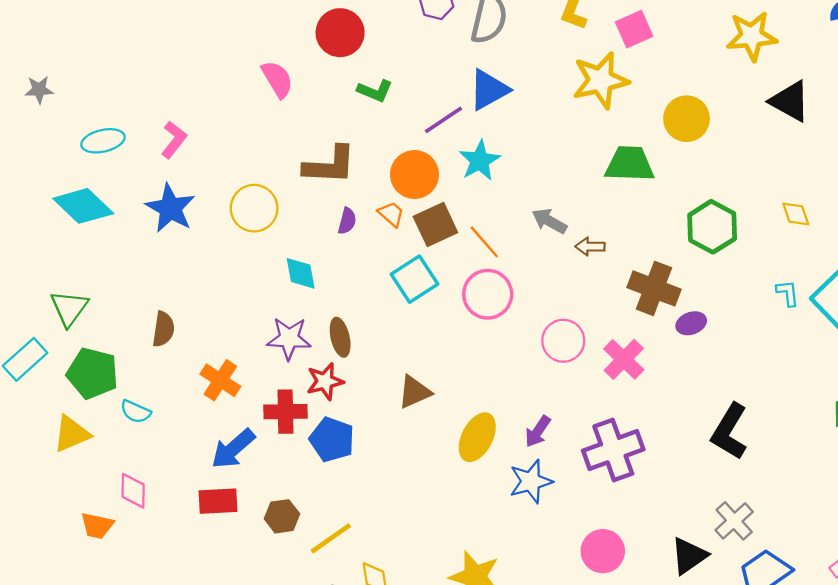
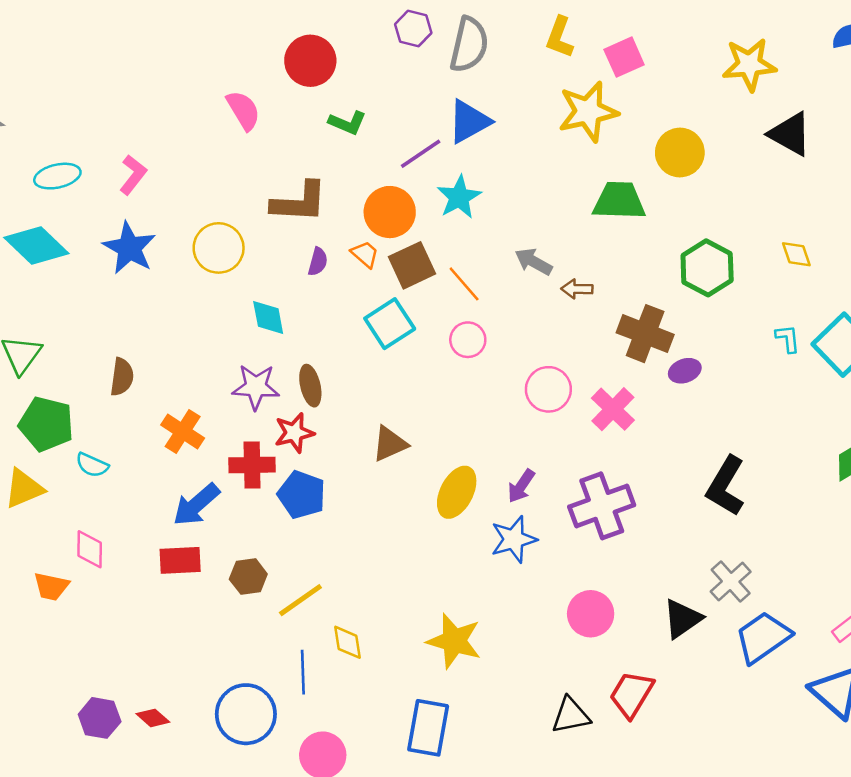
pink circle: (488, 294) -> (468, 340), size x0.7

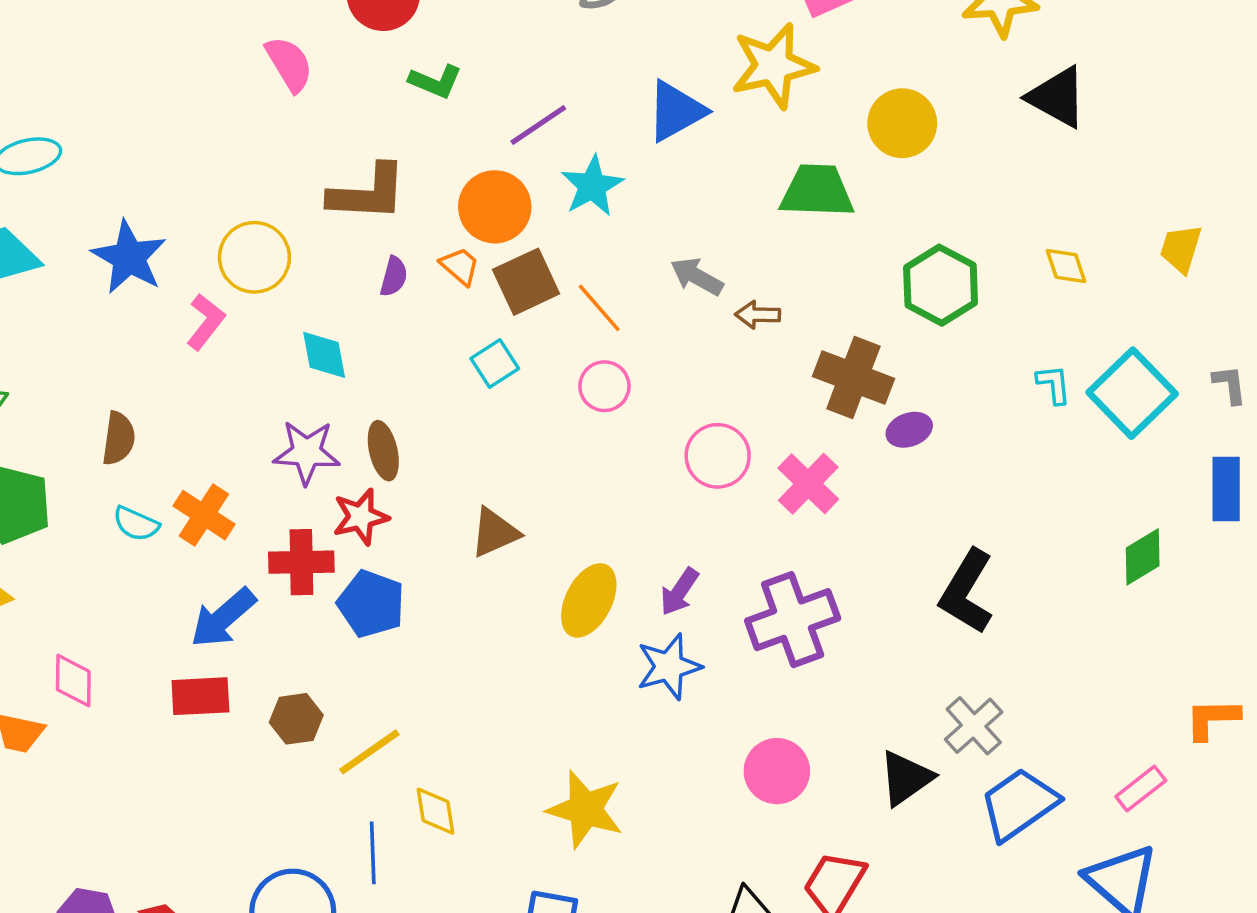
blue triangle: (469, 122) -> (676, 111), moved
pink L-shape: (133, 175) -> (206, 322), moved
cyan square: (390, 324) -> (495, 364), size x0.7
cyan semicircle: (92, 465) -> (136, 524), moved

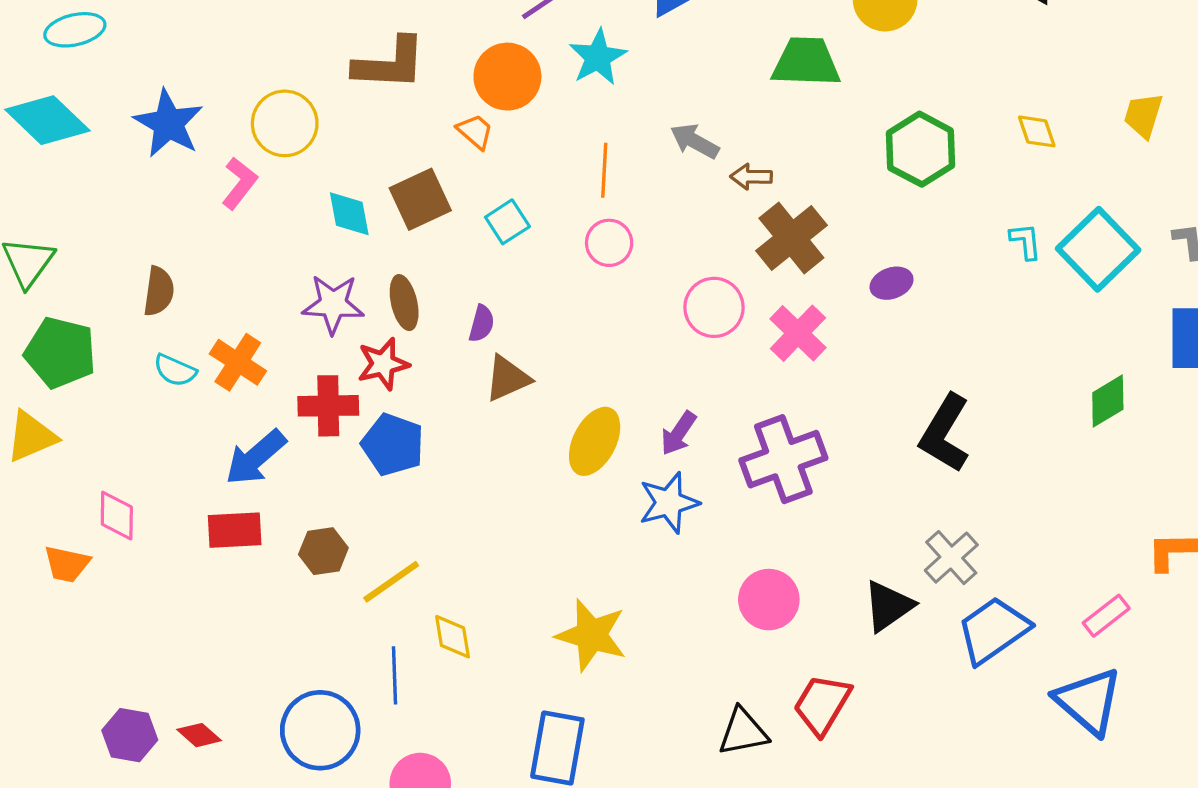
purple semicircle: (394, 276) -> (482, 324), moved
brown square: (526, 282) -> (420, 199), moved
orange line: (599, 308) -> (604, 170), turned 44
brown cross: (853, 377) -> (791, 238), moved, turned 30

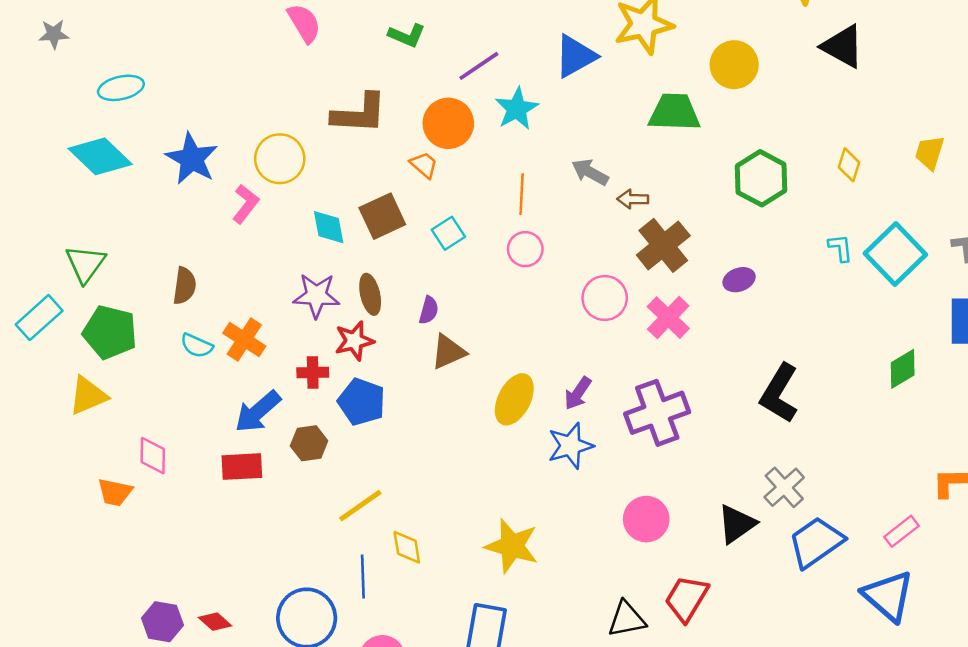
yellow diamond: (1037, 131) -> (849, 165), turned 36
red cross: (328, 406) -> (313, 372), size x0.7
brown hexagon: (323, 551) -> (309, 443), moved

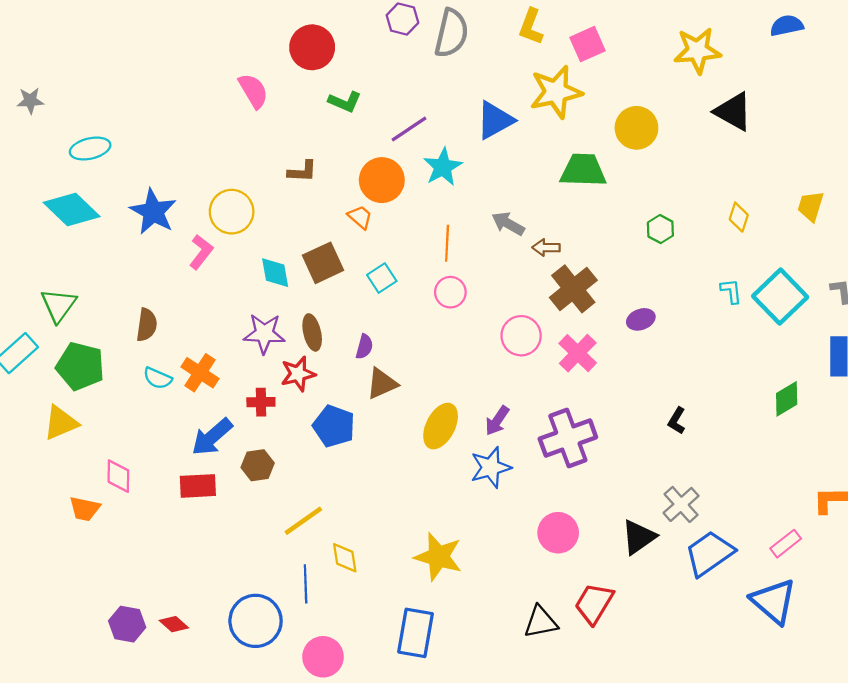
brown L-shape: (359, 114) -> (302, 171), size x0.6
green hexagon: (761, 178) -> (660, 229), size x0.6
black L-shape: (779, 393) -> (677, 421), size x0.5
blue pentagon: (362, 402) -> (334, 426), moved

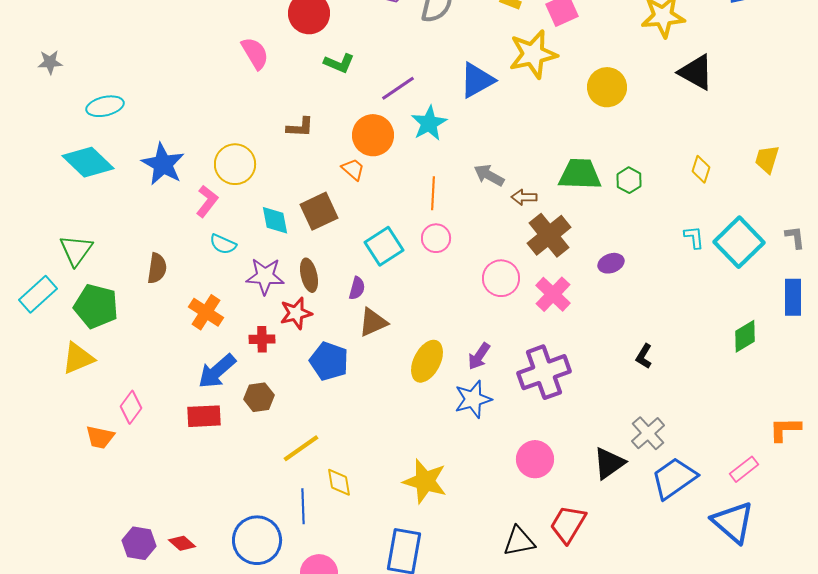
green trapezoid: (583, 170) -> (580, 174), moved
cyan square: (382, 278) -> (384, 246), moved, size x1.4
cyan semicircle: (158, 378) -> (223, 244), moved
pink diamond: (118, 476) -> (131, 407), turned 36

